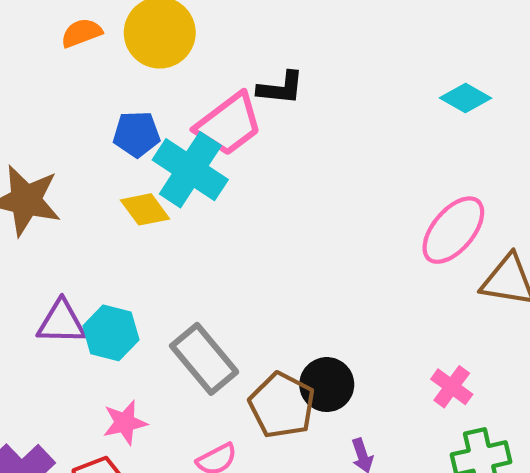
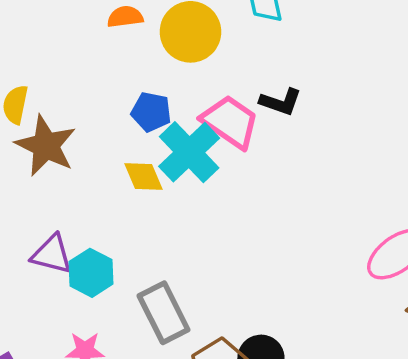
pink trapezoid: (229, 124) -> (230, 122), turned -122

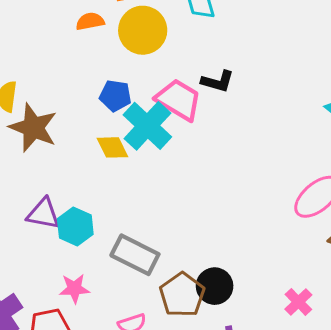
gray rectangle: (164, 313) -> (135, 255), turned -33

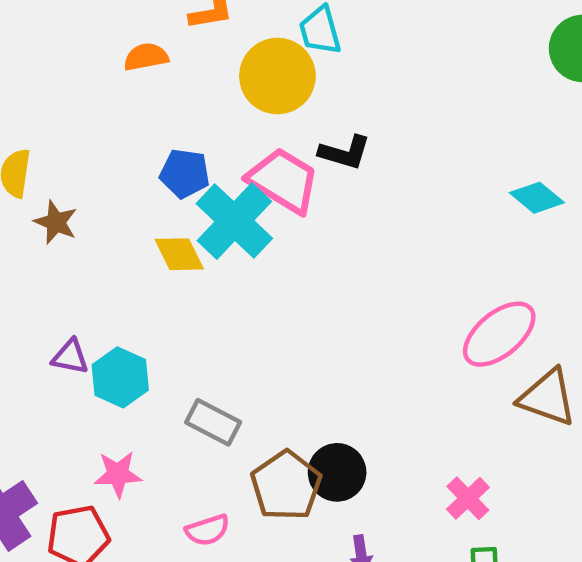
yellow circle: (143, 30) -> (277, 76), moved
brown star: (33, 128) -> (56, 222), size x0.6
purple triangle: (43, 214) -> (70, 357), size x0.7
gray rectangle: (135, 255) -> (213, 422), size x0.7

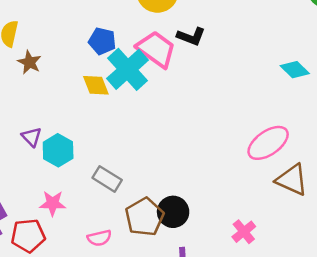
purple triangle: (70, 357) -> (32, 137), turned 30

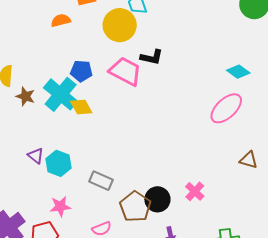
cyan cross: (128, 69) -> (61, 94), moved
pink ellipse: (268, 143) -> (226, 108), moved
brown triangle: (292, 180) -> (249, 160), size x0.7
pink cross: (244, 232) -> (195, 191), moved

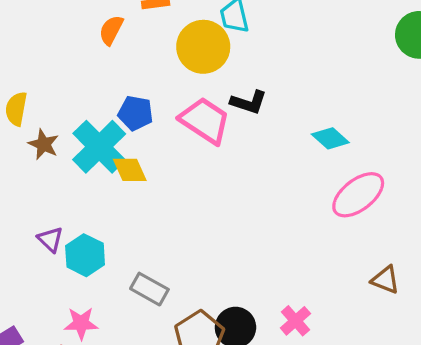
orange semicircle: (61, 20) -> (111, 30), turned -54
cyan diamond: (238, 72) -> (330, 138), moved

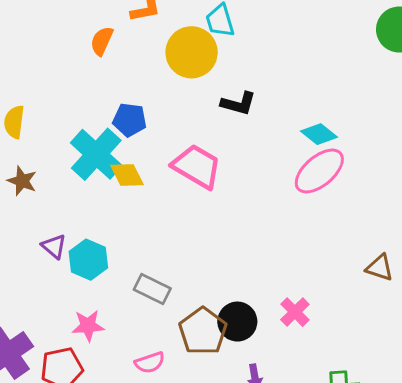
pink trapezoid: (205, 121) -> (197, 166), moved
brown star: (44, 144) -> (22, 181), moved
pink ellipse: (358, 195) -> (319, 171), moved

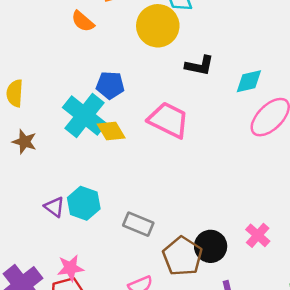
orange semicircle: (102, 41) -> (83, 21), turned -70
cyan diamond: (319, 134) -> (249, 81), moved, turned -48
purple triangle: (54, 246) -> (54, 207), moved
pink star: (88, 326) -> (70, 268), moved

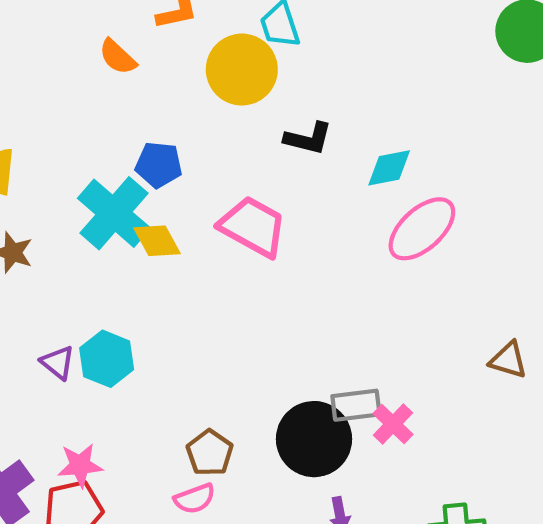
gray rectangle: (138, 224) -> (356, 405), moved, turned -32
black circle: (211, 246) -> (314, 439), size x1.4
brown pentagon: (182, 256) -> (210, 453), moved, size x0.7

